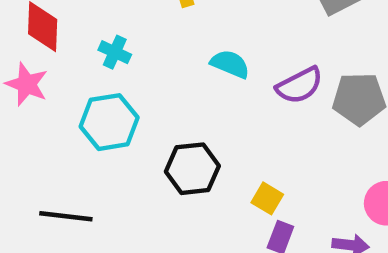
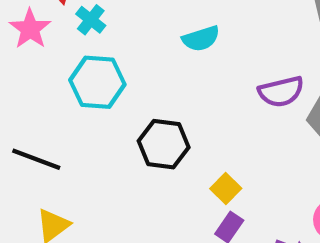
cyan cross: (115, 52) -> (91, 20), moved
cyan semicircle: (230, 64) -> (201, 39), moved, turned 126

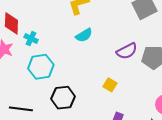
black hexagon: (164, 144) -> (63, 98), moved
yellow square: (226, 188) -> (110, 85), moved

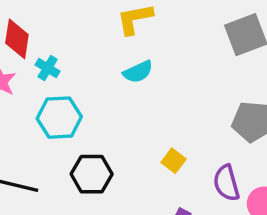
purple semicircle: (127, 51) -> (226, 183), moved, turned 95

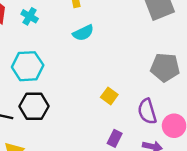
cyan cross: (48, 68) -> (30, 16), moved
black hexagon: (92, 174) -> (34, 106), moved

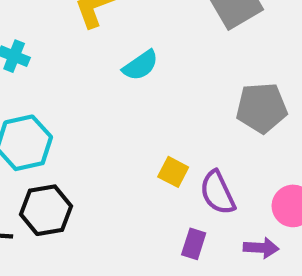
cyan semicircle: (83, 33) -> (140, 65), moved
purple semicircle: (147, 111) -> (218, 193), moved

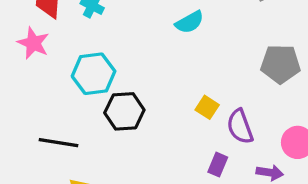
black hexagon: (46, 210) -> (124, 111), moved

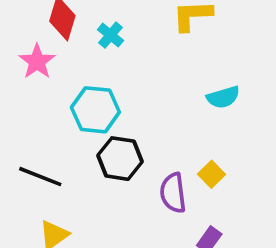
cyan semicircle: (190, 22) -> (223, 97), moved
purple semicircle: (240, 127) -> (173, 193), moved

